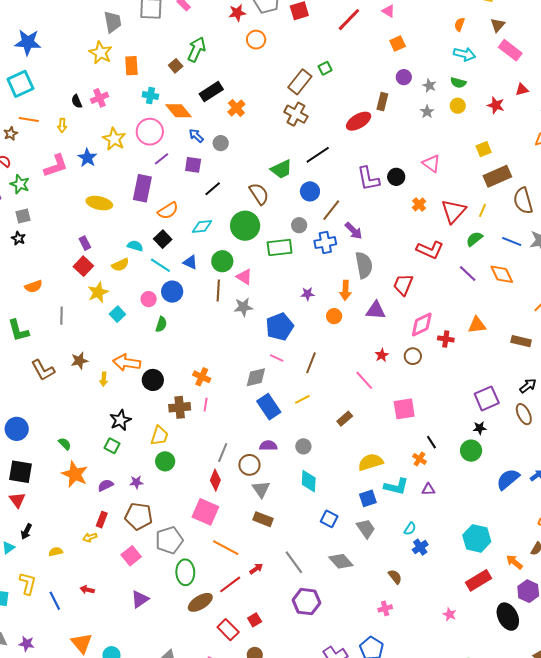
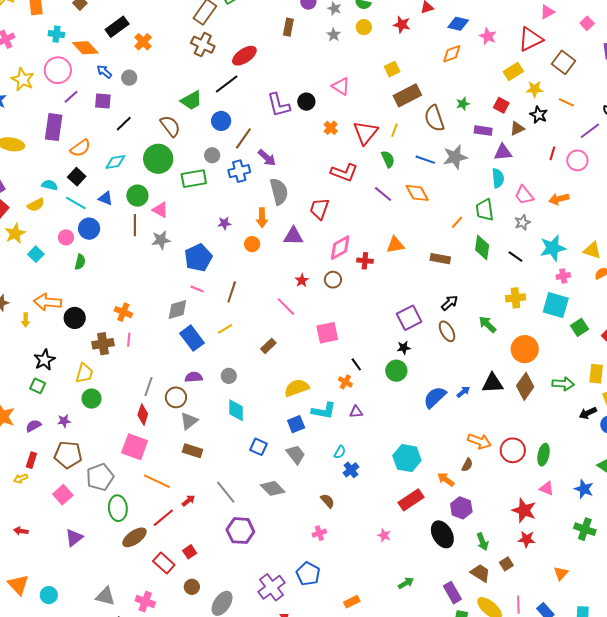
red ellipse: (359, 121) -> (244, 56), moved
green semicircle: (474, 239) -> (388, 159), turned 108
gray triangle: (261, 489) -> (189, 421), turned 30

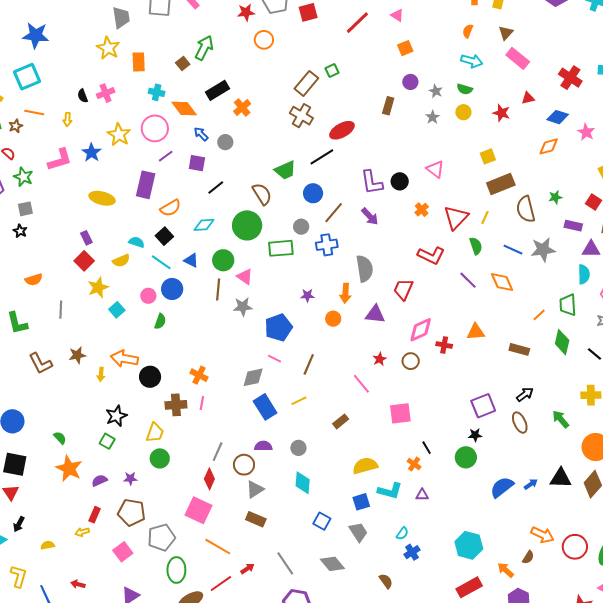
purple arrow: (267, 158) -> (370, 216), moved

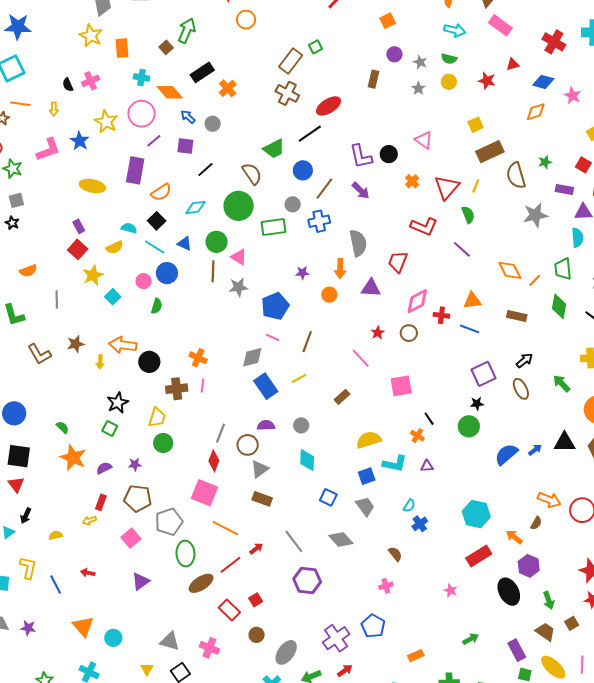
blue line: (513, 250) -> (470, 329), moved
orange diamond: (502, 282) -> (510, 270), moved

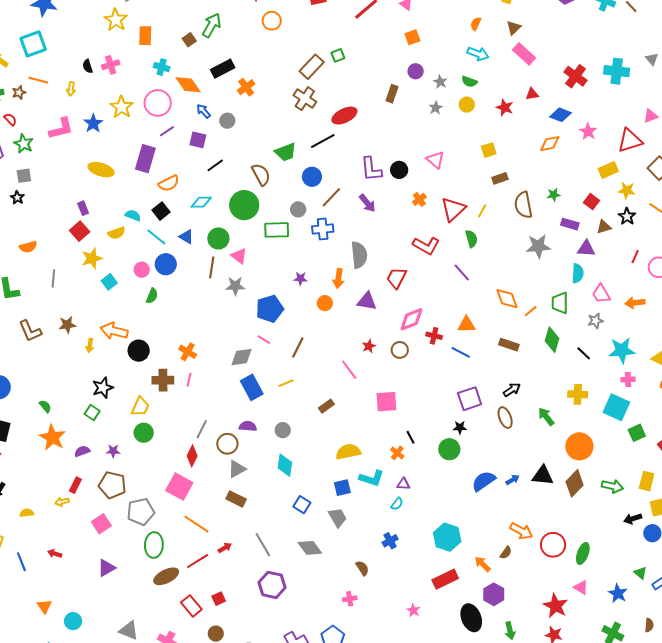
brown rectangle: (490, 152) -> (500, 178), size x0.6
cyan semicircle: (409, 506) -> (397, 504), moved
orange triangle: (83, 626) -> (44, 606), size x0.7

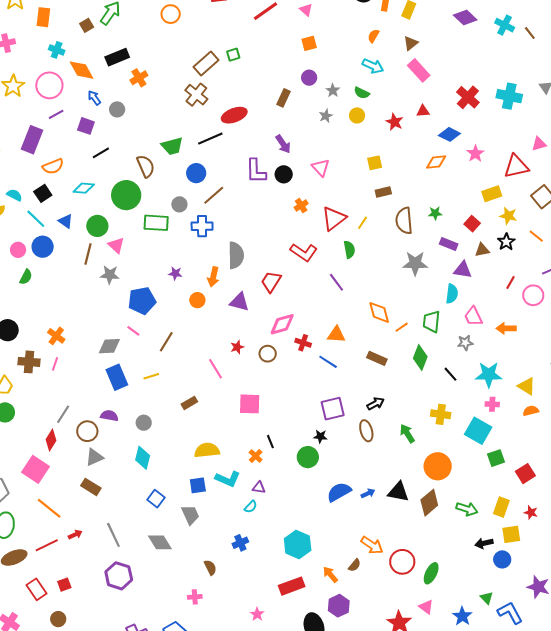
purple arrow: (367, 203) -> (283, 144), moved

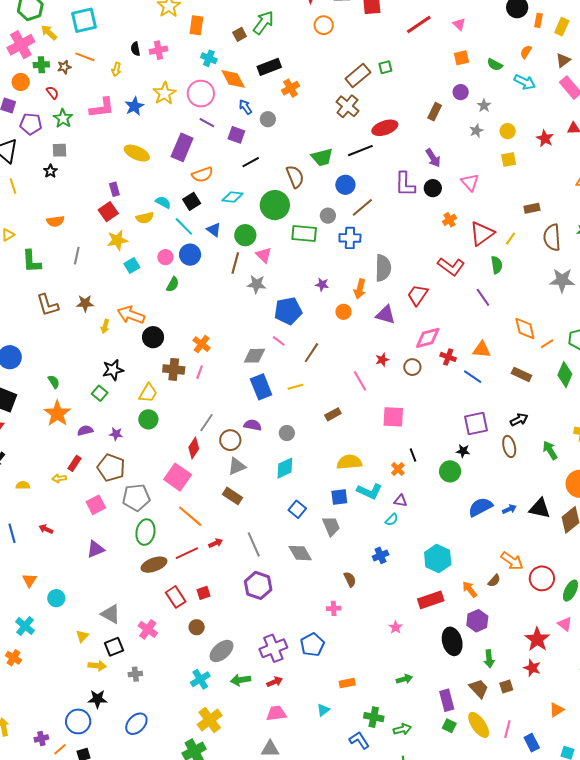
green semicircle: (362, 93) -> (495, 65), moved
purple line: (56, 114) -> (207, 123), turned 56
yellow square: (375, 163) -> (509, 160), moved
cyan diamond: (143, 458) -> (285, 468), turned 50

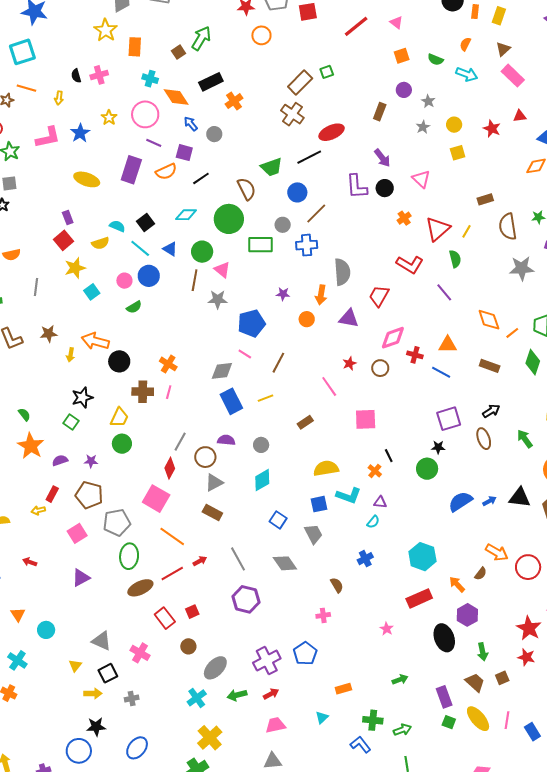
yellow star: (164, 93) -> (109, 118), size x0.7
orange semicircle: (202, 175) -> (166, 172), moved
green semicircle: (173, 284) -> (134, 307), turned 35

